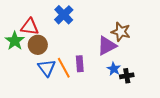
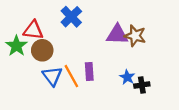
purple triangle: (107, 46) -> (117, 35), moved, turned 30

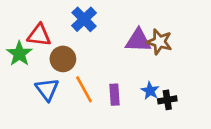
brown circle: (42, 50) -> (63, 59), moved
purple rectangle: (89, 72) -> (114, 95), moved
blue triangle: (52, 76) -> (47, 89), moved

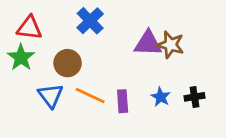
red triangle: (39, 35) -> (29, 28), moved
orange line: (84, 89) -> (90, 96), turned -36
black cross: (167, 100) -> (194, 97), moved

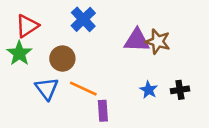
red triangle: (29, 28) -> (27, 26), turned -40
purple rectangle: (123, 101) -> (103, 111), moved

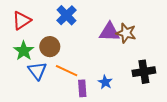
green star: (19, 53) -> (24, 51), moved
blue star: (149, 90) -> (105, 82), moved
black cross: (180, 90) -> (144, 72), size x1.5

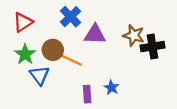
purple triangle: (109, 32) -> (95, 34), moved
orange line: (67, 71) -> (71, 60), moved
black cross: (144, 72) -> (152, 47), moved

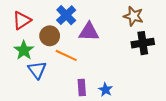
brown star: (134, 35) -> (133, 16), moved
brown circle: (53, 50) -> (50, 36), moved
blue star: (111, 88) -> (106, 90), moved

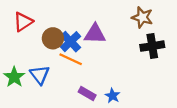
blue cross: (66, 15) -> (71, 42), moved
green star: (24, 50) -> (14, 77), moved
purple rectangle: (82, 88) -> (87, 94), turned -56

